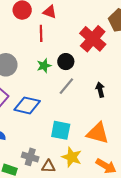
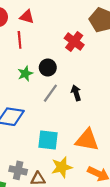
red cross: (93, 39) -> (74, 41), size x0.7
black arrow: (100, 90) -> (76, 93), moved
yellow star: (72, 157) -> (62, 167), turned -30

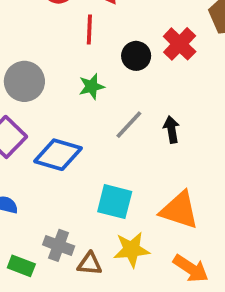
black circle: (48, 67) -> (136, 56), moved

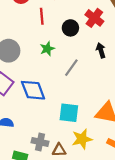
black arrow: (172, 129) -> (101, 50), moved
blue diamond: (58, 155) -> (33, 90), turned 60

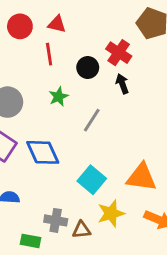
black arrow: (101, 50) -> (122, 84), moved
cyan square: (69, 113) -> (92, 180), turned 36

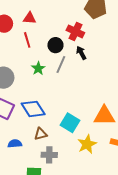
gray line: (92, 120) -> (61, 64), moved
brown triangle: (81, 230) -> (41, 134), moved

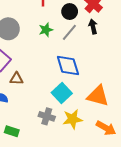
blue diamond: (33, 109) -> (68, 66), moved
brown triangle: (41, 134) -> (16, 79), moved
gray cross: (49, 155) -> (47, 116), moved

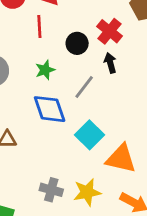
gray line: (69, 32) -> (84, 87), moved
blue diamond: (68, 66) -> (50, 109), moved
cyan square: (62, 93) -> (90, 135), moved

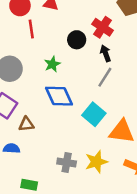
red line: (39, 26) -> (31, 29), moved
gray line: (84, 87) -> (105, 77), moved

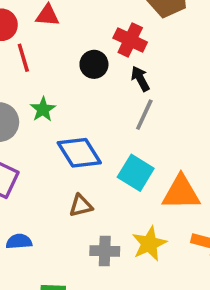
green star: (52, 64) -> (43, 109), moved
brown triangle: (26, 124) -> (81, 206), moved

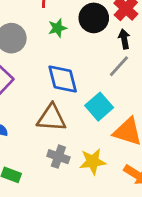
black circle: (94, 64) -> (94, 18), size x1.4
green star: (43, 109) -> (57, 28), moved
brown triangle: (81, 206) -> (51, 118), size x1.6

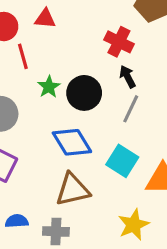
black circle: (94, 18) -> (84, 93), moved
gray cross: (58, 157) -> (56, 231), moved

